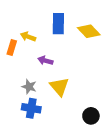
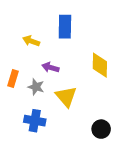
yellow diamond: (89, 31) -> (100, 65), moved, turned 45
orange rectangle: (12, 48) -> (13, 78), moved
gray star: (29, 87) -> (36, 87), moved

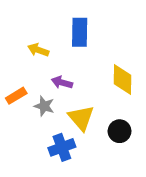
orange rectangle: (13, 78) -> (16, 96), turned 42
blue cross: (35, 121) -> (62, 147), moved, turned -30
black circle: (101, 129) -> (120, 131), moved

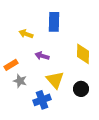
gray star: (44, 106) -> (20, 81), moved

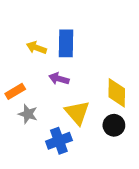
blue rectangle: (54, 22) -> (66, 43), moved
yellow diamond: (83, 54) -> (117, 93), moved

